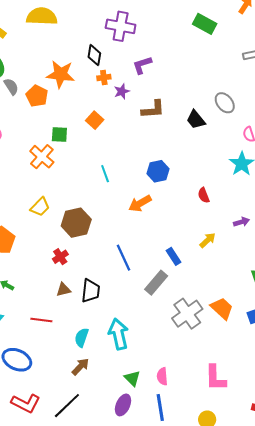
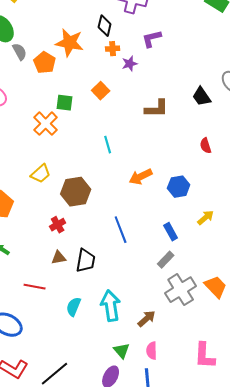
brown L-shape: (153, 109) -> (157, 109), moved
blue hexagon: (158, 171) -> (179, 187), moved
red semicircle: (204, 195) -> (206, 146), moved
gray rectangle: (156, 283) -> (166, 260), moved, size x0.7
brown arrow: (80, 367) -> (147, 319), moved

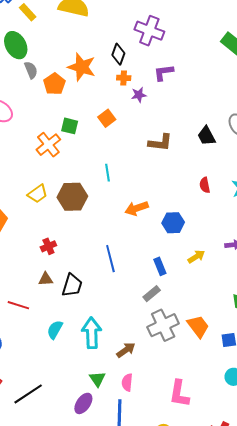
brown hexagon: (76, 192) -> (72, 197), moved

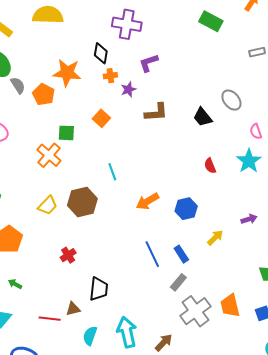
brown L-shape: (160, 143) -> (156, 112), moved
blue line: (110, 259) -> (152, 254), moved
brown triangle: (46, 279) -> (73, 309), moved
orange trapezoid: (198, 326) -> (230, 306), turned -145

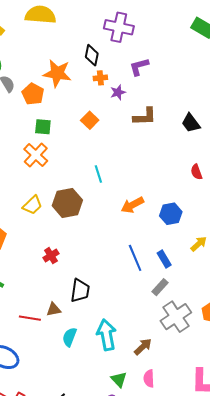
green square: (66, 133) -> (43, 127), moved

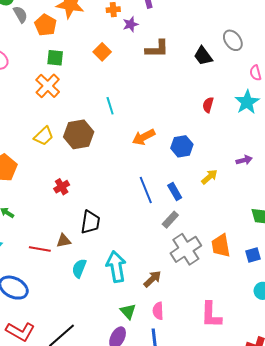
red semicircle: (196, 172) -> (208, 105), turned 35

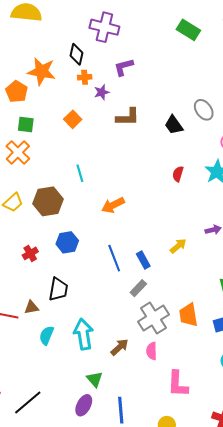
blue hexagon: (182, 146) -> (67, 242), moved
pink semicircle: (158, 311) -> (152, 351), moved

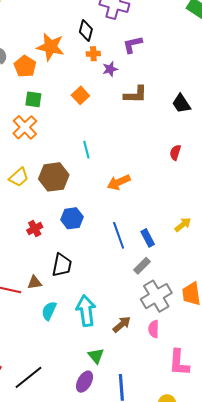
red semicircle: (178, 174) -> (175, 152), moved

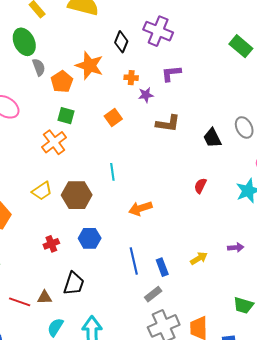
black diamond: (86, 31) -> (121, 42), moved

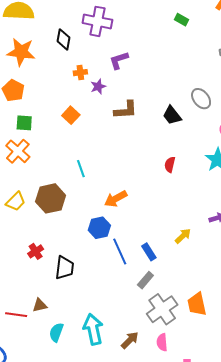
green rectangle: (241, 46) -> (181, 20), size x0.6
orange star: (89, 66) -> (21, 52), moved
blue hexagon: (90, 238) -> (99, 228), moved
black trapezoid: (74, 284) -> (65, 268), moved

